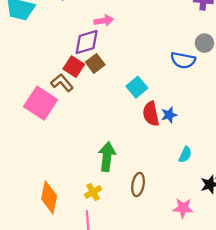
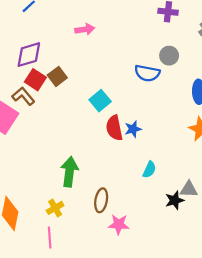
pink arrow: (104, 21) -> (85, 29), moved
purple diamond: (87, 42) -> (29, 55), moved
pink star: (183, 208) -> (119, 224), moved

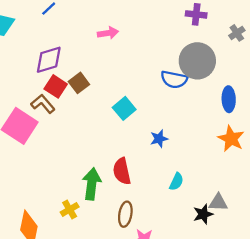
gray circle: (169, 56) -> (197, 61), size x1.8
red semicircle: (114, 128) -> (122, 171), moved
yellow cross: (55, 208) -> (70, 209), moved

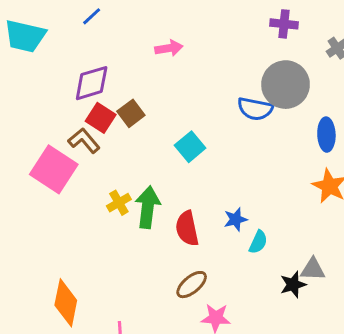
blue star: (159, 139) -> (236, 219), moved
green arrow: (92, 184) -> (148, 207), moved
yellow cross: (70, 209) -> (119, 203), moved
brown ellipse: (125, 214) -> (192, 285), turned 40

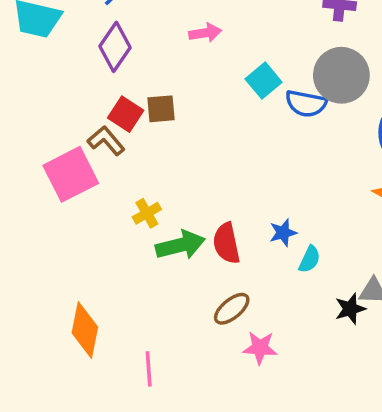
purple diamond: (92, 83) -> (115, 47), moved, turned -39
brown square: (131, 113) -> (161, 109), turned 32
cyan square: (190, 147) -> (264, 81), moved
pink square: (54, 169) -> (71, 174), turned 30
green arrow: (148, 207) -> (180, 245), moved, turned 69

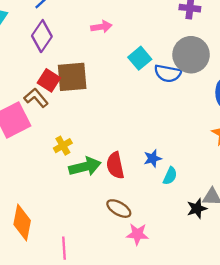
brown square: (161, 109) -> (72, 77), size x1.6
brown ellipse: (232, 309) -> (119, 209), turned 70

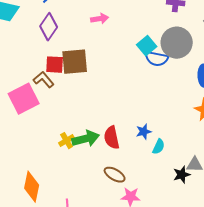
cyan square: (140, 58) -> (147, 46), moved
red square: (49, 80) -> (55, 65), turned -30
yellow cross: (63, 146) -> (67, 141), moved

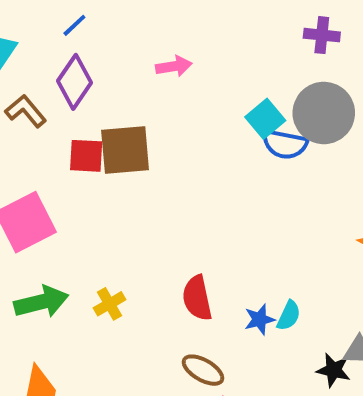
brown L-shape: (44, 80) -> (26, 111), moved
blue star: (144, 132) -> (259, 319), moved
green arrow: (86, 139) -> (41, 302), moved
black star: (182, 175) -> (334, 370), turned 30

